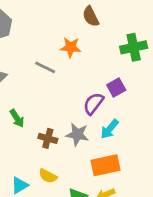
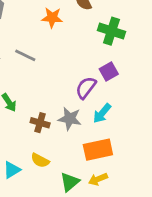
orange star: (71, 47) -> (52, 18), moved
green cross: (134, 47) -> (111, 31), moved, turned 30
gray line: (45, 67) -> (25, 55), moved

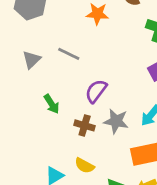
purple semicircle: (86, 88) -> (96, 91), moved

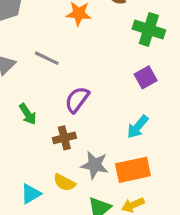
gray star: (116, 121) -> (95, 165), moved
brown cross: (85, 125) -> (64, 138), turned -30

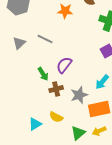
green arrow: (28, 114) -> (43, 74), moved
gray star: (95, 165) -> (79, 95), moved, turned -30

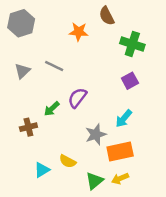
green arrow: (43, 74) -> (52, 109), turned 80
brown cross: (56, 89) -> (28, 127), moved

